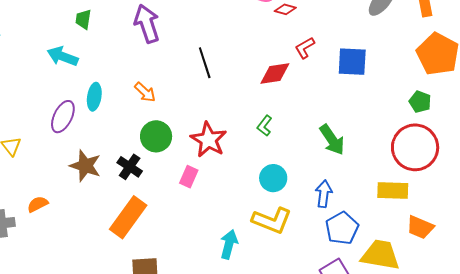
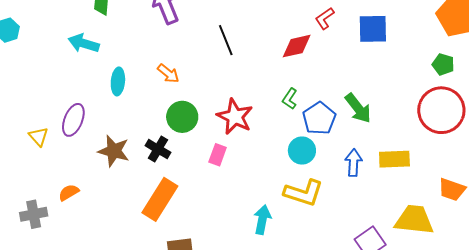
purple ellipse: (63, 117) -> (73, 120), moved
yellow rectangle: (393, 191) -> (394, 159), moved
blue pentagon: (342, 228) -> (319, 118), moved

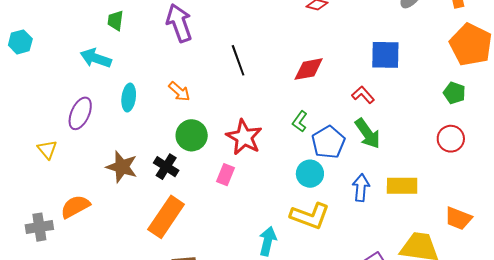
red L-shape: (325, 18) -> (363, 95), moved, turned 80
red circle: (441, 110) -> (451, 139), size x0.6
purple ellipse: (73, 120) -> (80, 113), moved
orange semicircle: (69, 193) -> (75, 207), size x1.4

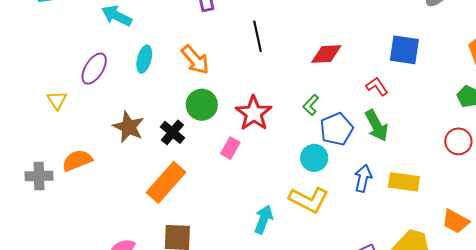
orange arrow: (179, 91) -> (195, 60), size x1.4

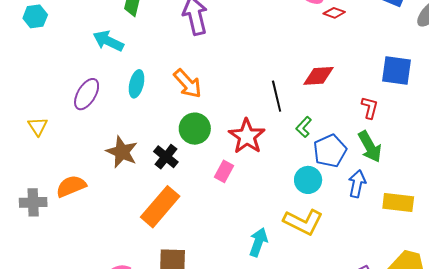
black line: (257, 36) -> (277, 96), moved
red L-shape: (377, 87) -> (370, 108), turned 50
yellow triangle: (57, 100) -> (38, 126), moved
blue arrow: (363, 178) -> (357, 184), moved

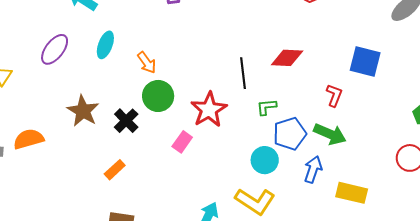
orange arrow: (188, 84) -> (147, 63), moved, size x0.7
green L-shape: (304, 127) -> (267, 107), turned 35
green arrow: (370, 147) -> (330, 134), turned -44
orange rectangle: (160, 207) -> (115, 170), size x0.5

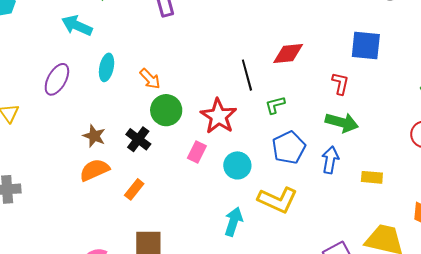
brown star: (83, 111) -> (94, 136), size x0.7
blue pentagon: (290, 134) -> (289, 148), moved
orange semicircle: (29, 139) -> (94, 170), moved
cyan circle: (265, 160) -> (237, 165), moved
yellow rectangle: (352, 193) -> (372, 177), size x0.7

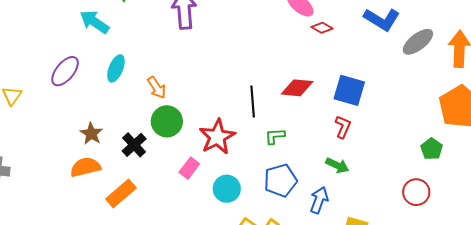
blue square: (366, 45) -> (349, 90), moved
green arrow: (342, 122) -> (337, 165), size x0.7
orange rectangle: (134, 189) -> (121, 193), size x1.4

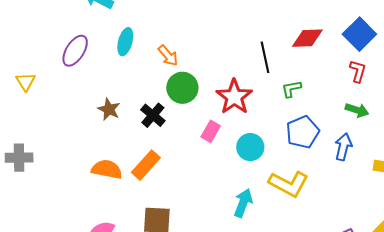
blue square: (349, 90) -> (359, 34), turned 36
orange semicircle: (85, 167) -> (107, 169), moved, turned 32

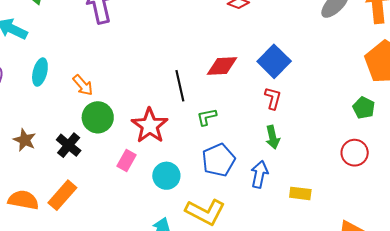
green arrow: (357, 110) -> (273, 137), turned 60

